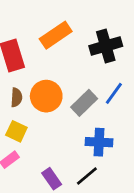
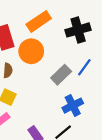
orange circle: (46, 96) -> (31, 51), moved
blue cross: (99, 142) -> (73, 106), turned -30

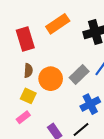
orange circle: (31, 51) -> (51, 79), moved

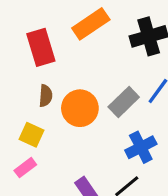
yellow square: (28, 96) -> (32, 135), moved
pink rectangle: (23, 117) -> (25, 168), moved

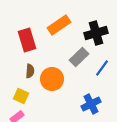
gray rectangle: (124, 102) -> (79, 57), moved

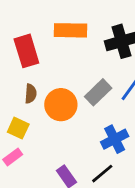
orange rectangle: (59, 25) -> (71, 30), turned 35
gray rectangle: (79, 57) -> (98, 92), moved

